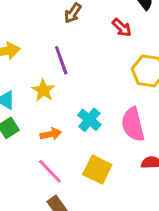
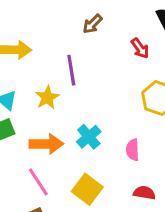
pink semicircle: (133, 124) -> (133, 150), size x0.6
orange arrow: (51, 134) -> (46, 144), size x1.5

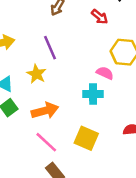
cyan cross: (89, 137) -> (93, 94), moved, turned -36
pink semicircle: (133, 150) -> (105, 73), moved, turned 132

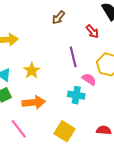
purple line: (50, 48) -> (73, 57), moved
pink line: (46, 142) -> (19, 129), moved

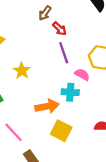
red arrow: (92, 31) -> (59, 29), moved
orange arrow: (34, 102) -> (47, 106), moved

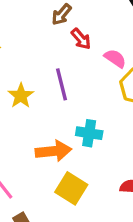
purple line: (64, 53) -> (61, 84), moved
pink semicircle: (82, 75) -> (115, 58), moved

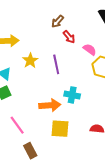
yellow star: (21, 96) -> (30, 61), moved
yellow square: (71, 188) -> (60, 129), turned -30

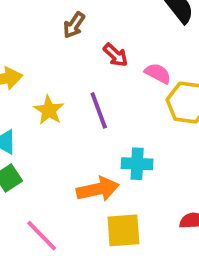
brown arrow: (58, 21) -> (74, 25), moved

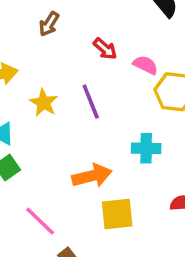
brown arrow: (74, 25) -> (49, 24), moved
cyan cross: (137, 164) -> (146, 148), moved

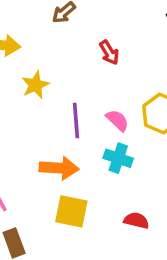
pink semicircle: (145, 65) -> (117, 120), moved
purple line: (91, 102) -> (76, 121), moved

